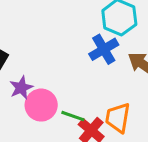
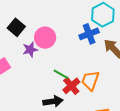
pink circle: (41, 105) -> (45, 38), moved

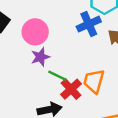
purple star: (30, 50) -> (40, 57), moved

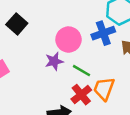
pink circle: (35, 32) -> (69, 40), moved
green line: (57, 76) -> (82, 71), moved

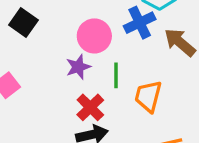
green line: (82, 71) -> (116, 75), turned 66
red cross: (81, 95) -> (90, 107), moved

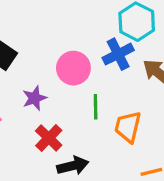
purple star: (78, 67) -> (34, 98), moved
red cross: (90, 107) -> (49, 138), moved

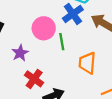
green line: (96, 107) -> (62, 42), moved

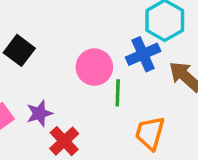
purple star: (20, 53) -> (39, 113), moved

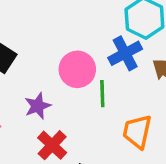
purple star: (39, 113) -> (38, 106), moved

